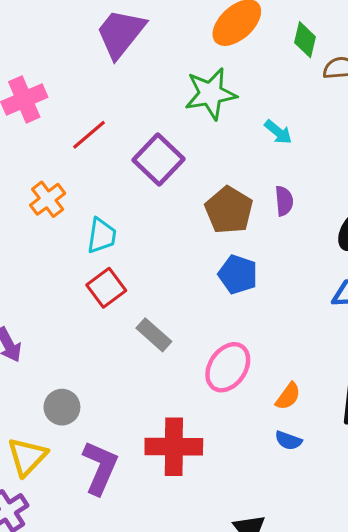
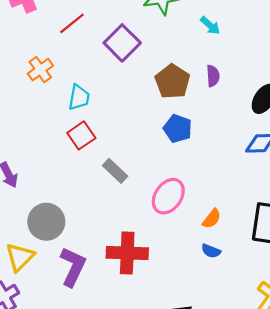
gray circle: (62, 407) -> (46, 222), size x1.4

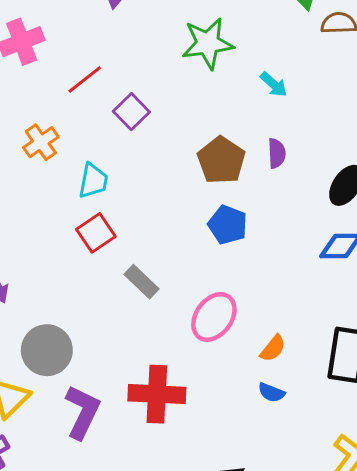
purple square: (122, 43) -> (131, 112), moved, size x0.7

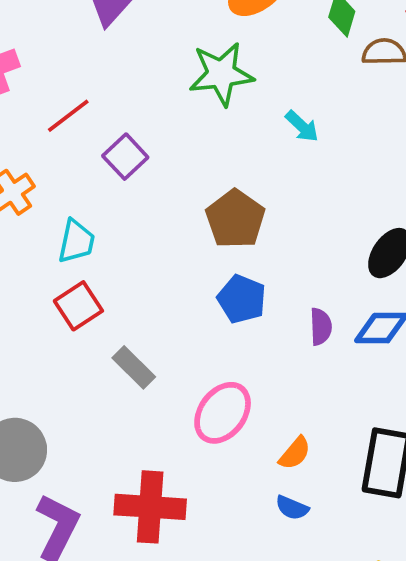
purple semicircle: (277, 153) -> (321, 327), moved

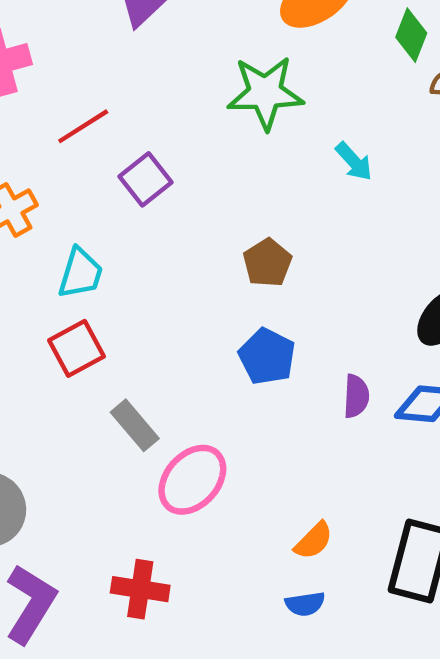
brown pentagon: (235, 219) -> (267, 263), size x0.7
pink ellipse: (223, 413) -> (192, 480), moved
red cross: (150, 507) -> (140, 589), size x0.7
blue semicircle: (292, 508) -> (305, 604), turned -36

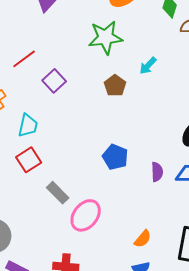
cyan arrow: (354, 161) -> (148, 66), turned 90
brown pentagon: (267, 263) -> (115, 86), moved

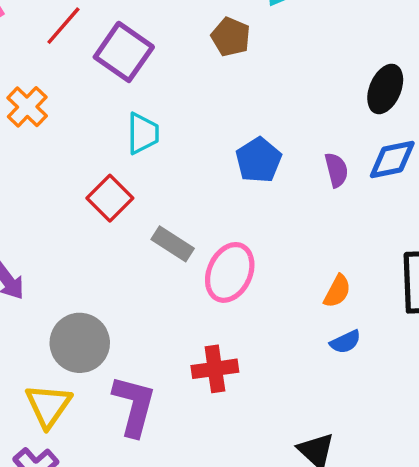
purple square: (54, 81) -> (124, 52), size x1.4
cyan trapezoid: (28, 126) -> (143, 133), moved
blue pentagon: (115, 157) -> (259, 160), turned 30

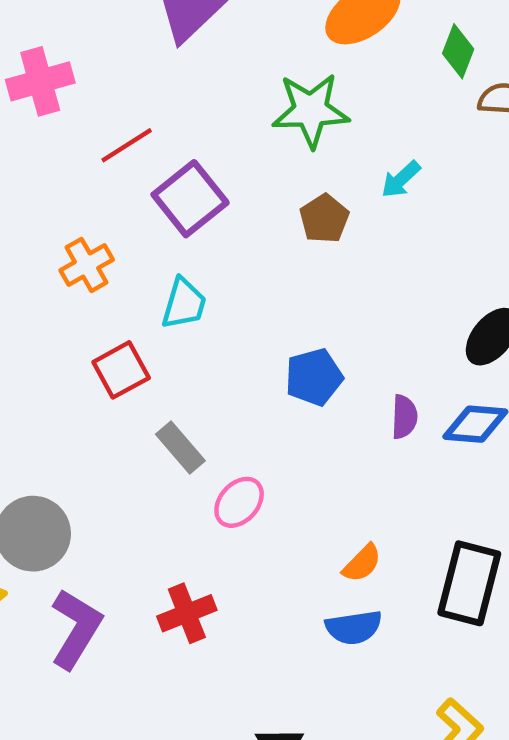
orange cross: (27, 107) -> (87, 265), moved
pink ellipse: (230, 272) -> (239, 502), size x0.7
blue semicircle: (345, 342) -> (354, 627), size x1.4
red cross: (215, 369) -> (187, 613), turned -30

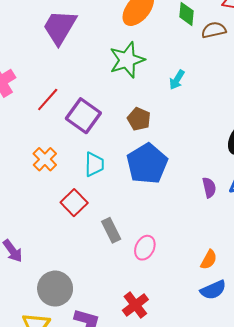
brown pentagon: (324, 219) -> (139, 119), moved
blue pentagon: (314, 377) -> (147, 164), moved, size x1.5
gray rectangle: (180, 447) -> (111, 230), turned 30

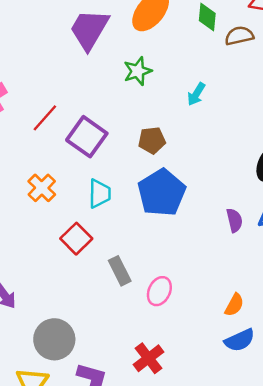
purple trapezoid: (60, 27) -> (89, 29), moved
green star: (127, 60) -> (138, 71), size x0.7
brown pentagon: (139, 119) -> (152, 140), turned -30

